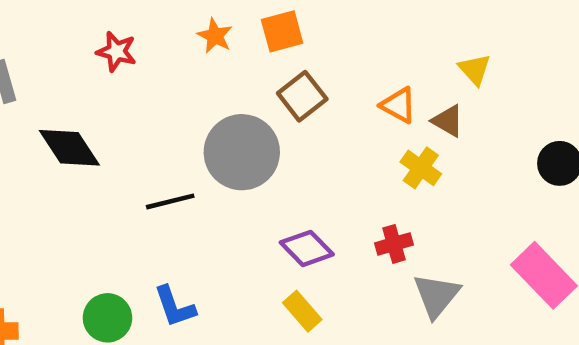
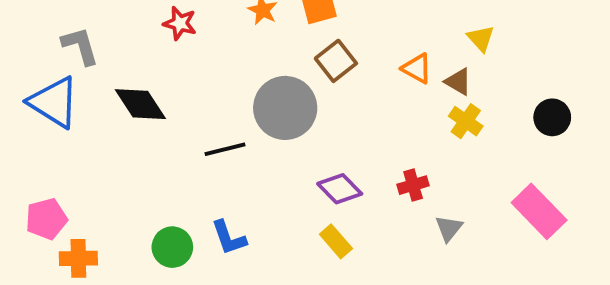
yellow cross: (421, 168) -> (466, 121), moved
gray triangle: (437, 295) -> (449, 228), size x0.7

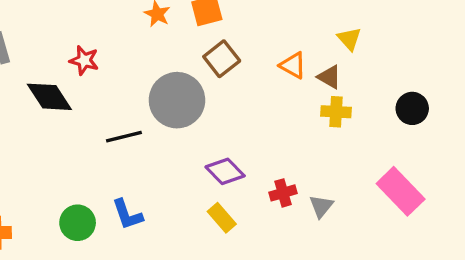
red star: (180, 23) -> (84, 60), moved
yellow cross: (466, 121) -> (336, 112), turned -32
red cross: (413, 185) -> (283, 193), moved

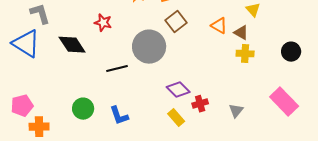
red star: (84, 60) -> (103, 23), moved
red cross: (283, 193) -> (200, 104), moved
green circle: (78, 223) -> (83, 109), moved

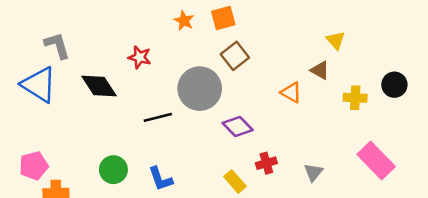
orange triangle: (219, 26) -> (291, 93), moved
black circle: (291, 52) -> (394, 85), moved
yellow cross: (245, 54) -> (355, 98), moved
purple diamond: (178, 90) -> (238, 127), moved

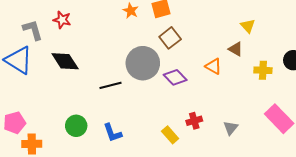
red star: (140, 57) -> (62, 20), moved
purple diamond: (238, 127) -> (175, 77), moved

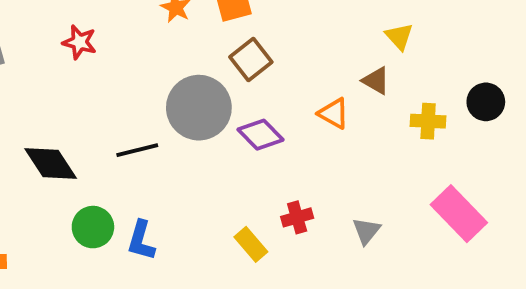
red star: (62, 20) -> (79, 42), moved
black diamond: (65, 61) -> (51, 163), moved
green circle: (76, 126) -> (93, 227), moved
blue L-shape: (113, 133) -> (141, 241), turned 35

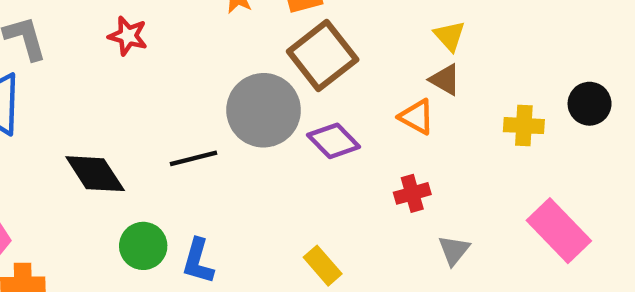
yellow triangle: (399, 36) -> (449, 36), moved
brown square: (251, 59) -> (323, 56), size x1.4
brown triangle: (376, 81) -> (445, 80), moved
red cross: (297, 217) -> (412, 193), moved

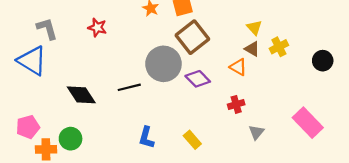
yellow cross: (524, 126) -> (279, 47), moved, turned -30
green circle: (143, 246) -> (71, 139), moved
blue L-shape: (198, 261) -> (146, 138), moved

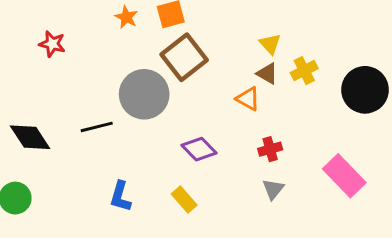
black circle: (323, 61) -> (365, 90), size x1.6
purple diamond: (198, 79) -> (199, 149), moved
red cross: (236, 104) -> (270, 149), moved

